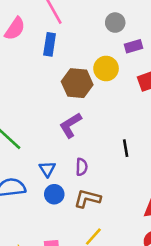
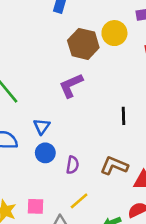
purple semicircle: (82, 167) -> (73, 165), moved
brown L-shape: (87, 199) -> (114, 166), moved

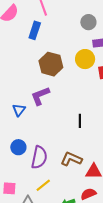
yellow circle: (114, 33) -> (85, 59), moved
blue triangle: (42, 126) -> (19, 110), moved
purple semicircle: (73, 165) -> (39, 157), size x1.6

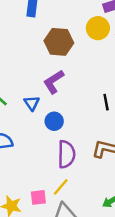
blue circle: (18, 147) -> (54, 121), moved
yellow line: (43, 185) -> (61, 187), moved

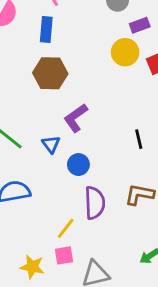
brown hexagon: (59, 42) -> (50, 73), moved
yellow line: (61, 187) -> (66, 228), moved

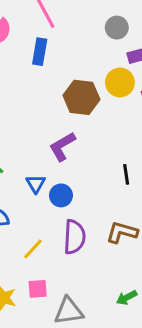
brown hexagon: (50, 73) -> (81, 97), moved
blue triangle: (51, 144) -> (36, 184), moved
yellow line: (66, 228) -> (33, 249), moved

